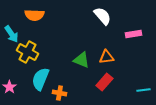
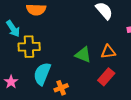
yellow cross: (27, 52) -> (29, 47), turned -30
orange cross: (59, 93) -> (61, 88), turned -32

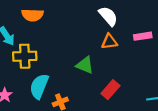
orange triangle: (108, 52) -> (109, 42), moved

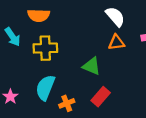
yellow cross: (25, 56) -> (45, 48), moved
red rectangle: (110, 90) -> (101, 97), moved

